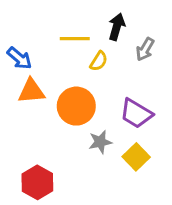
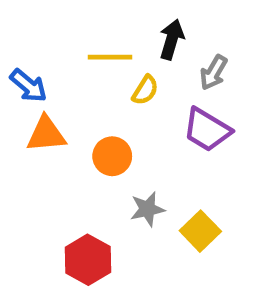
orange circle: (76, 106) -> (112, 156), size x0.7
purple trapezoid: (136, 114) -> (207, 130), moved
red hexagon: (37, 182) -> (88, 260), moved

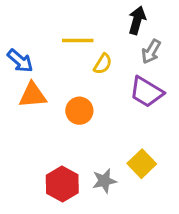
black arrow: (172, 39) -> (137, 20), moved
gray star: (147, 209) -> (104, 181), moved

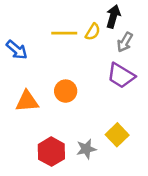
yellow semicircle: (103, 64) -> (93, 32), moved
orange triangle: (33, 95) -> (27, 101), moved

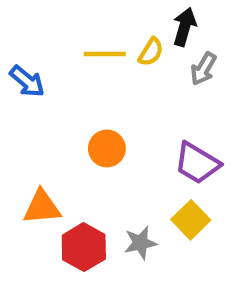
purple trapezoid: (121, 76) -> (197, 163), moved
orange triangle: (27, 101) -> (42, 207), moved

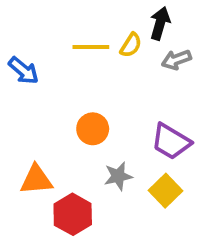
gray arrow: (203, 69) -> (176, 60), turned 40
gray star: (140, 243) -> (118, 176), moved

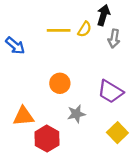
gray arrow: (176, 60) -> (114, 39), turned -60
yellow square: (165, 191) -> (117, 133), moved

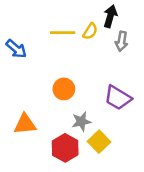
yellow square: (117, 133) -> (99, 142), moved
red hexagon: (47, 139) -> (65, 148), moved

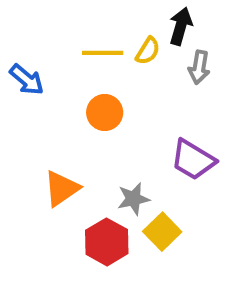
orange circle: (64, 89) -> (105, 113), moved
orange triangle: (25, 124) -> (62, 189), moved, turned -30

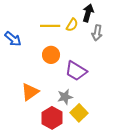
purple trapezoid: (193, 160) -> (76, 71), moved

